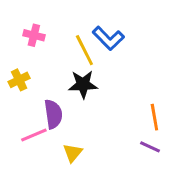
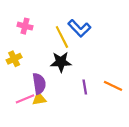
orange line: (154, 117) -> (113, 86), turned -54
purple line: (150, 147) -> (85, 87), moved, turned 56
yellow triangle: (73, 153) -> (39, 99), moved, turned 40

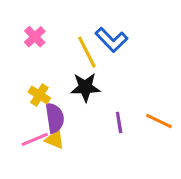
pink cross: (25, 26) -> (35, 37), turned 32
yellow cross: (14, 59) -> (39, 95), moved, turned -32
yellow triangle: (39, 99) -> (55, 139), turned 32

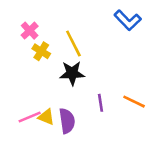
blue L-shape: (111, 40) -> (128, 20), moved
yellow cross: (39, 95) -> (41, 51), moved
purple semicircle: (55, 118) -> (67, 121), moved

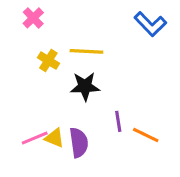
pink cross: (30, 31) -> (33, 18), moved
yellow line: (73, 43) -> (86, 51), turned -60
orange line: (134, 102) -> (146, 135), moved

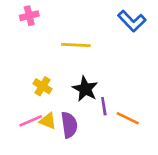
pink cross: (33, 18) -> (29, 16), turned 30
yellow cross: (48, 60) -> (43, 86), moved
black star: (85, 86) -> (85, 89), moved, turned 30

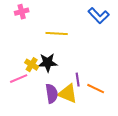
black star: (85, 89) -> (48, 63), moved, turned -30
pink line: (31, 121) -> (19, 79), moved
yellow triangle: (48, 121) -> (68, 94), moved, size x1.5

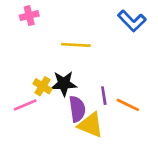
purple line: (78, 80) -> (104, 96), moved
orange line: (96, 89) -> (128, 105), moved
purple semicircle: (52, 94) -> (77, 109), moved

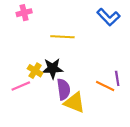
purple line: (104, 96) -> (117, 78), moved

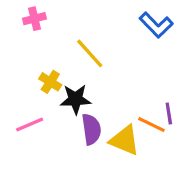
yellow line: (62, 37) -> (90, 53), turned 45
yellow cross: (35, 71) -> (50, 82), moved
yellow triangle: (74, 102) -> (125, 140), moved

